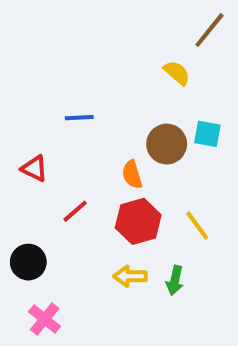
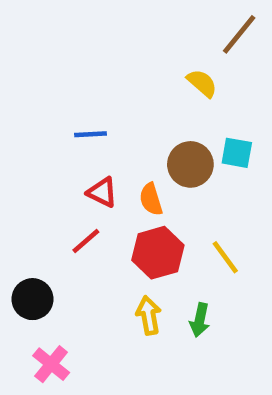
red triangle: (34, 168) -> (102, 192), moved
yellow arrow: (130, 276) -> (149, 315), turned 80

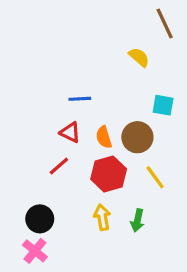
brown line: (239, 34) -> (165, 24), turned -64
blue line: (91, 134) -> (80, 99), moved
brown circle: (190, 164) -> (137, 137), moved
black circle: (33, 299) -> (40, 219), moved

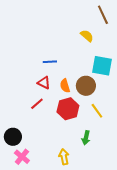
cyan square: (163, 105) -> (102, 66), size x1.5
yellow arrow: (102, 217) -> (64, 157), moved
black circle: (40, 219) -> (13, 137), moved

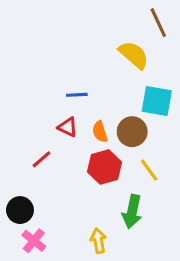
yellow semicircle: (87, 36) -> (134, 55), size x1.5
red line: (37, 104) -> (41, 159), moved
green arrow: (86, 138) -> (132, 212), size x1.5

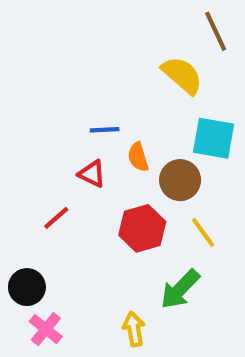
orange semicircle: (100, 132) -> (138, 157), moved
green arrow: (132, 212) -> (180, 289), turned 32

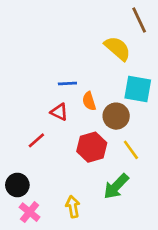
yellow arrow: (134, 329) -> (73, 207), moved

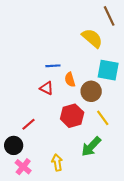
red line: (36, 140) -> (28, 124), moved

